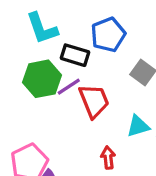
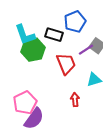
cyan L-shape: (42, 28) -> (25, 35), moved
purple line: (69, 87) -> (86, 50), moved

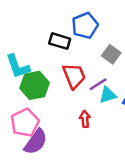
cyan L-shape: (25, 35) -> (18, 66), moved
green hexagon: (33, 50) -> (35, 85), moved
purple line: (86, 50) -> (98, 84), moved

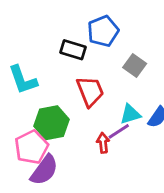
purple line: (98, 84) -> (119, 131), moved
green hexagon: (35, 85) -> (51, 123), moved

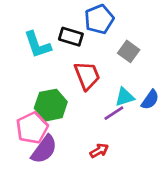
cyan L-shape: (23, 80) -> (37, 45), moved
red arrow: (103, 143) -> (99, 151), moved, turned 66

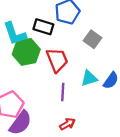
green hexagon: (51, 105) -> (26, 52), moved
purple line: (114, 113) -> (63, 92), moved, turned -54

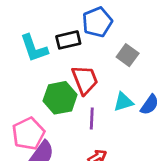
black rectangle: (43, 27) -> (68, 40), turned -30
green hexagon: (26, 52) -> (60, 98), moved

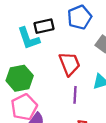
black rectangle: (68, 40) -> (44, 26), moved
green hexagon: (60, 98) -> (20, 78), moved

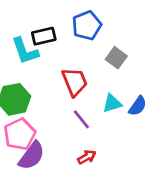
purple line: (75, 95) -> (81, 119), turned -42

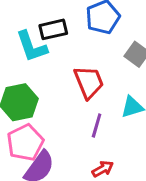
purple line: (81, 119) -> (97, 126), turned 55

